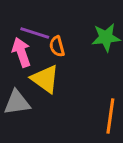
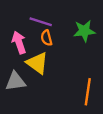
purple line: (35, 33) -> (41, 22), moved

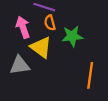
green star: (84, 31) -> (72, 36), moved

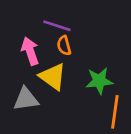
green star: (72, 36) -> (99, 81), moved

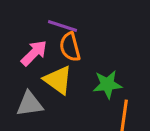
orange semicircle: (64, 46) -> (70, 47), size x1.4
pink arrow: (30, 51) -> (34, 53), turned 64

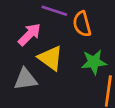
orange semicircle: (70, 47) -> (82, 24), moved

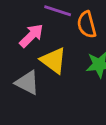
gray triangle: (25, 79) -> (27, 83), turned 35

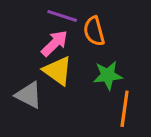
pink arrow: (31, 36) -> (55, 43), moved

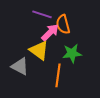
pink arrow: (55, 43) -> (50, 32), moved
orange line: (125, 109) -> (58, 75), moved

